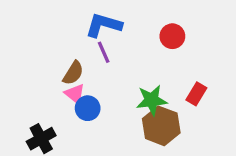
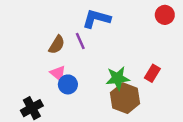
blue L-shape: (104, 25) -> (96, 19), moved
red circle: (172, 36) -> (165, 15), moved
brown semicircle: (73, 73) -> (57, 45), moved

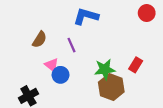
purple line: (80, 41) -> (72, 45), moved
brown semicircle: (57, 45) -> (40, 40), moved

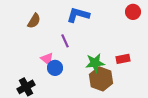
brown semicircle: (40, 40) -> (34, 21), moved
red rectangle: (136, 65) -> (123, 59), turned 48

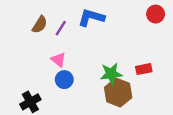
purple line: (65, 41) -> (61, 28), moved, turned 56
pink triangle: (47, 59) -> (58, 60), moved

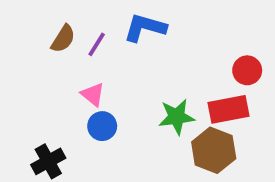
red circle: (156, 14) -> (247, 70), moved
red rectangle: (144, 69) -> (229, 109), size x1.5
brown hexagon: (118, 92) -> (214, 150), moved

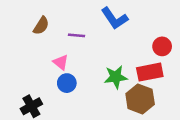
blue L-shape: (145, 28) -> (114, 18), moved, turned -140
purple line: (97, 44) -> (77, 35), moved, turned 63

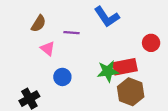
pink triangle: (61, 62) -> (48, 49), moved
red rectangle: (150, 72) -> (125, 67), moved

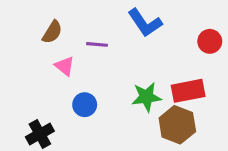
red circle: (151, 43) -> (210, 41), moved
red rectangle: (125, 67) -> (188, 91), moved

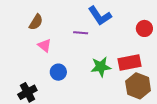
purple line: (97, 44) -> (81, 33), moved
brown hexagon: (177, 125) -> (138, 86), moved

